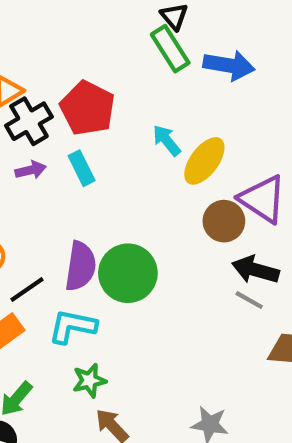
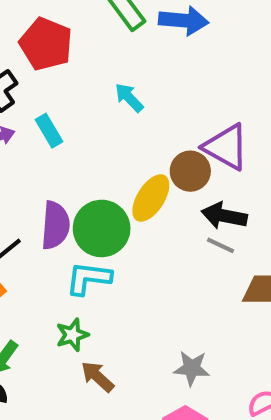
red pentagon: (88, 108) -> (46, 44), moved
yellow ellipse: (204, 161) -> (151, 198), moved
cyan L-shape: (72, 326) -> (88, 278), moved

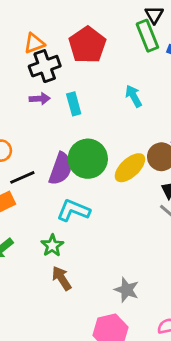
green circle: (102, 228) -> (88, 159), moved
green star: (72, 335) -> (52, 246), turned -30

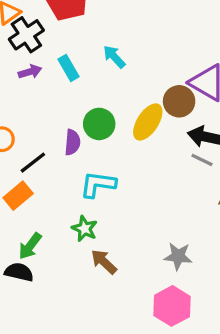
cyan arrow: (134, 96) -> (114, 57), moved
green circle: (88, 159) -> (99, 124), size x0.7
purple semicircle: (61, 169) -> (72, 142), size x0.7

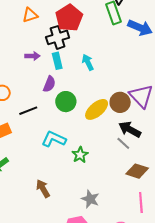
black cross: (26, 35) -> (58, 37), moved
purple semicircle: (72, 142) -> (49, 84), moved
black line: (33, 163) -> (28, 111), moved
green star: (85, 229) -> (80, 155), moved

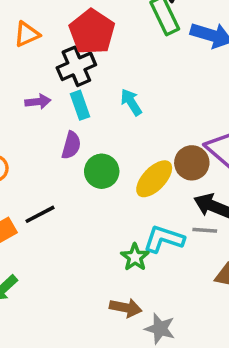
black line: (28, 111) -> (40, 214), moved
cyan L-shape: (54, 139) -> (164, 239), moved
gray line: (123, 143) -> (205, 230), turned -32
brown arrow: (43, 189) -> (126, 308), moved, turned 138

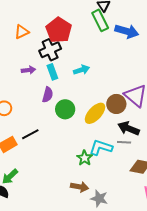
cyan arrow: (131, 102) -> (81, 70), turned 105

